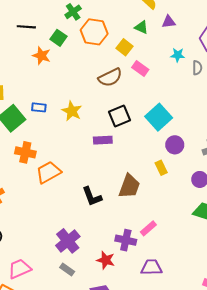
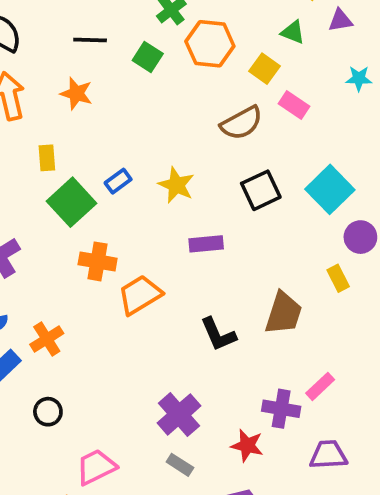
orange star: (42, 56) -> (76, 93), moved
blue rectangle: (39, 107) -> (118, 181), turned -40
purple rectangle: (103, 140) -> (206, 244), moved

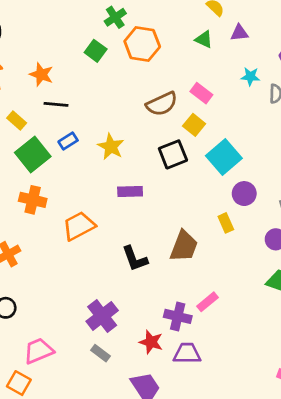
black line: (90, 40) -> (56, 104), moved
yellow square: (265, 69) -> (194, 125), moved
yellow rectangle: (47, 158) -> (17, 121), turned -48
orange cross: (98, 261) -> (33, 200), moved
purple trapezoid: (328, 455) -> (187, 353), moved

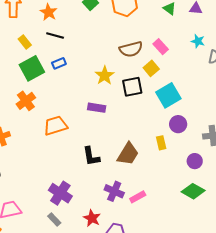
yellow star: (111, 147) -> (105, 75), moved
orange cross: (33, 200) -> (26, 101), turned 30
purple cross: (102, 316) -> (60, 193), turned -30
purple cross: (178, 316) -> (114, 191), moved

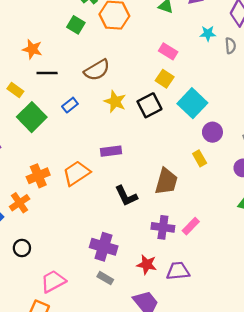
brown semicircle: (131, 49) -> (97, 70), moved
blue rectangle: (59, 63) -> (70, 105), moved
orange cross: (26, 101) -> (38, 176), moved, turned 30
purple rectangle: (97, 108) -> (111, 151), moved

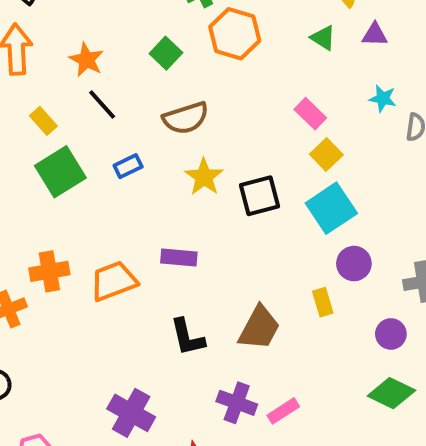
green square: (76, 25) -> (166, 53), moved
black line: (47, 73) -> (102, 105), turned 36
yellow square: (165, 79) -> (326, 155), moved

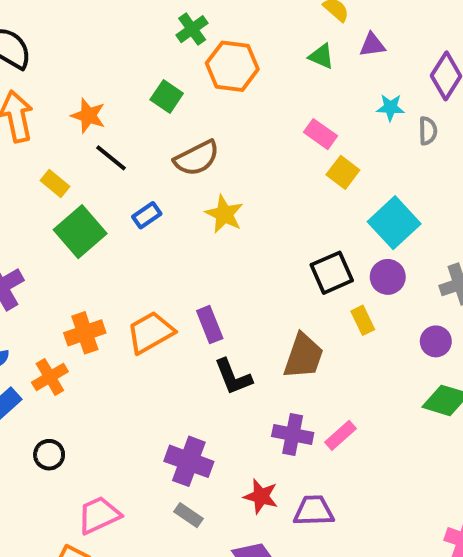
black square: (259, 196) -> (332, 273), moved
cyan square: (331, 208) -> (394, 223), moved
purple rectangle: (179, 257) -> (210, 325), moved, turned 72

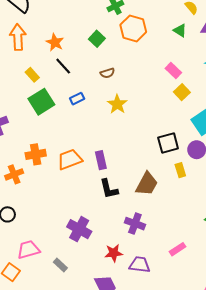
brown semicircle: (197, 158) -> (107, 73), size x0.6
pink rectangle: (340, 435) -> (178, 249), moved
red star: (261, 496) -> (114, 253), turned -30
gray rectangle: (188, 515) -> (60, 265), moved

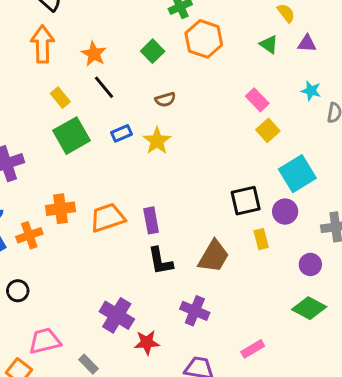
yellow star: (117, 104) -> (157, 141), moved
red star: (114, 253) -> (147, 343), moved

